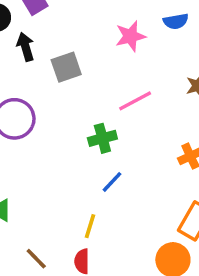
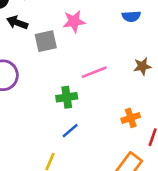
pink star: (130, 36) -> (74, 21), moved
black arrow: (26, 47) -> (17, 23), turned -60

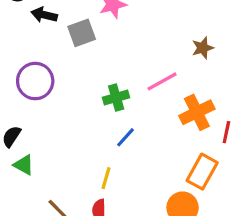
pink line: (94, 72) -> (162, 81), moved
orange cross: (131, 118) -> (197, 112), size x1.5

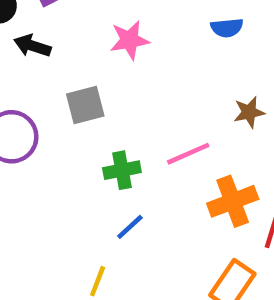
gray square: (82, 33) -> (85, 105), moved

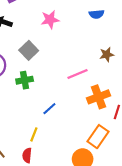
gray square: (85, 105) -> (29, 50), turned -30
green cross: (122, 170) -> (25, 80), moved

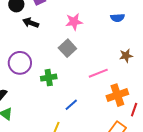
gray square: (29, 50) -> (67, 48), moved

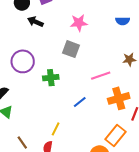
gray square: (67, 48) -> (71, 49), turned -30
blue line: (71, 105) -> (80, 102), moved

